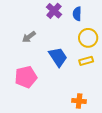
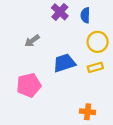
blue trapezoid: (58, 57) -> (64, 63), turned -75

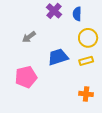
orange cross: (88, 112) -> (86, 94), moved

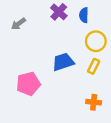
gray arrow: (29, 37) -> (18, 24), moved
yellow rectangle: (86, 61) -> (94, 66), turned -48

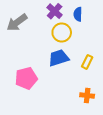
gray arrow: (18, 24) -> (17, 22), size x1.5
yellow circle: (96, 41) -> (62, 33), moved

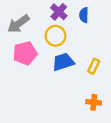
yellow circle: (62, 33) -> (56, 36), moved
pink pentagon: (26, 78) -> (25, 53), moved

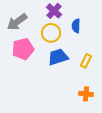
blue semicircle: (84, 15) -> (76, 26), moved

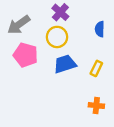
blue semicircle: (76, 26) -> (100, 29), moved
pink pentagon: (23, 49) -> (26, 55), turned 30

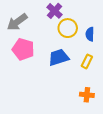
blue semicircle: (100, 29) -> (90, 34), moved
yellow circle: (57, 37) -> (68, 28), moved

